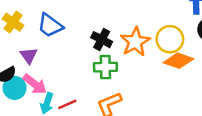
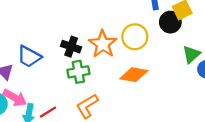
blue trapezoid: (50, 25) -> (29, 57), moved
orange diamond: (178, 61) -> (134, 75), moved

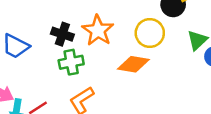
yellow circle: (135, 37) -> (150, 33), moved

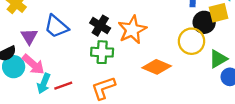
yellow circle: (150, 33) -> (192, 41), moved

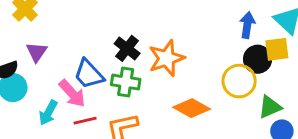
blue trapezoid: (56, 26) -> (89, 74), moved
pink arrow: (33, 64) -> (72, 93), moved
red line: (63, 86) -> (85, 121), moved

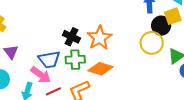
blue trapezoid: (89, 74) -> (49, 59), turned -45
orange diamond: (192, 108) -> (101, 69), moved

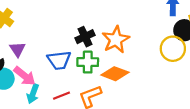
black cross: (71, 37) -> (85, 37), turned 36
pink arrow: (41, 75) -> (25, 76), moved

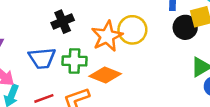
black cross: (85, 37) -> (63, 22), moved
yellow circle: (173, 49) -> (132, 30), moved

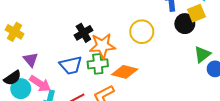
orange star: (107, 36) -> (102, 46), moved, turned 30

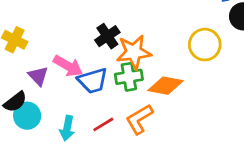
yellow circle: (142, 32) -> (205, 45), moved
pink arrow: (40, 84) -> (68, 66), moved

